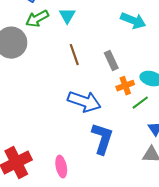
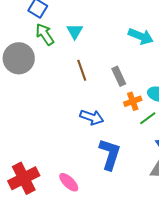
green arrow: (37, 19) -> (45, 34), turned 85
blue arrow: (84, 102) -> (92, 117), size x0.7
pink ellipse: (61, 167) -> (69, 182), turned -35

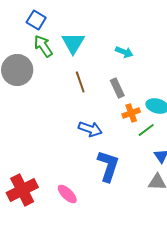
cyan triangle: (75, 31) -> (73, 43), size x1.4
cyan arrow: (141, 36) -> (124, 52), moved, size x0.7

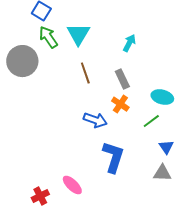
cyan arrow: (124, 52) -> (129, 43), turned -84
orange cross: (131, 113) -> (120, 104), moved, turned -36
red cross: (22, 190) -> (40, 196), moved, size x0.6

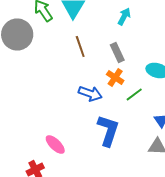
green line: (151, 121) -> (134, 94), moved
pink ellipse: (72, 185) -> (55, 144), moved

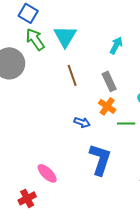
blue arrow: (90, 94) -> (82, 122), size x0.7
green line: (134, 94) -> (126, 123), turned 36

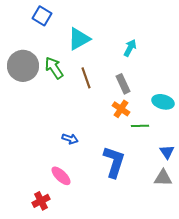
cyan triangle: (65, 36) -> (79, 39), turned 30
green arrow: (35, 39) -> (54, 68), moved
blue arrow: (82, 122) -> (70, 139), moved

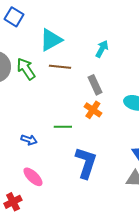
brown line: (86, 78) -> (60, 67), moved, turned -65
green line: (140, 126) -> (63, 127), moved
blue arrow: (70, 139) -> (29, 140), moved

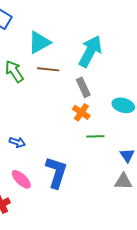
cyan arrow: (102, 49) -> (90, 51), size x1.8
green line: (63, 127) -> (95, 136), moved
blue L-shape: (86, 163) -> (56, 172), moved

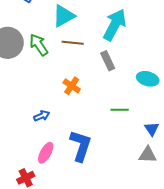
orange cross: (81, 112) -> (72, 86), moved
blue arrow: (17, 142) -> (42, 116), turned -42
pink ellipse: (21, 179) -> (46, 153), turned 75

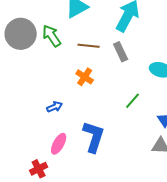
brown line: (73, 43) -> (89, 46), moved
green line: (120, 110) -> (133, 101), turned -48

